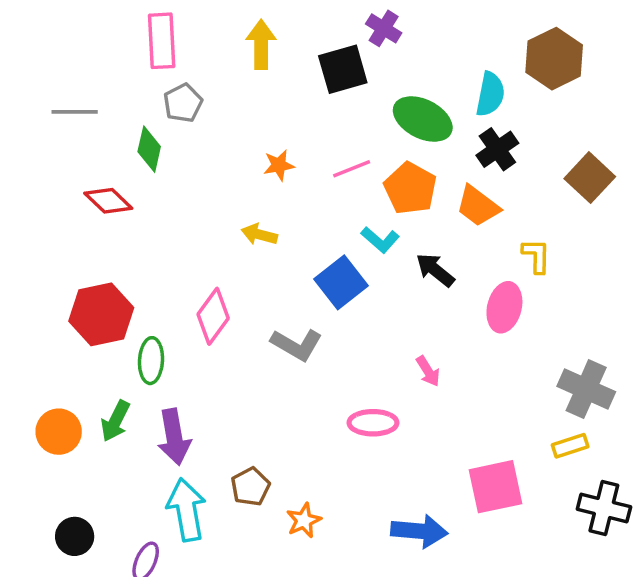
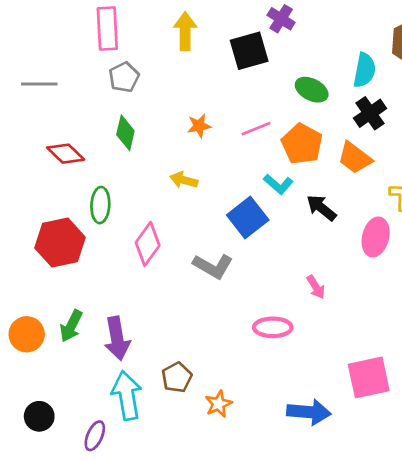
green ellipse: (423, 119) -> (312, 90), size x0.7
green diamond: (149, 149) -> (125, 133), moved
green ellipse: (151, 361) -> (100, 205), moved

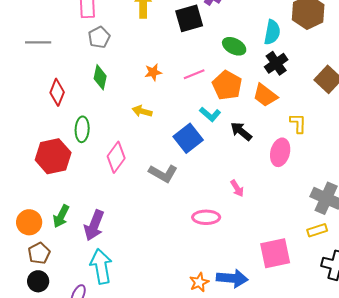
red diamond: (66, 154) -> (57, 92), turned 68
purple arrow: (117, 338) -> (94, 225), turned 32
brown pentagon: (177, 377) -> (39, 253), moved
orange star: (219, 404) -> (199, 282), moved

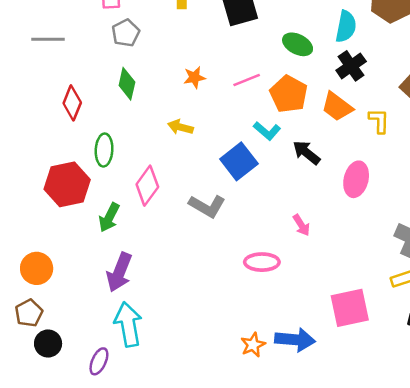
yellow L-shape: (298, 123) -> (379, 121), moved
green arrow: (61, 216) -> (109, 217), moved
brown pentagon: (39, 253) -> (29, 313), moved

